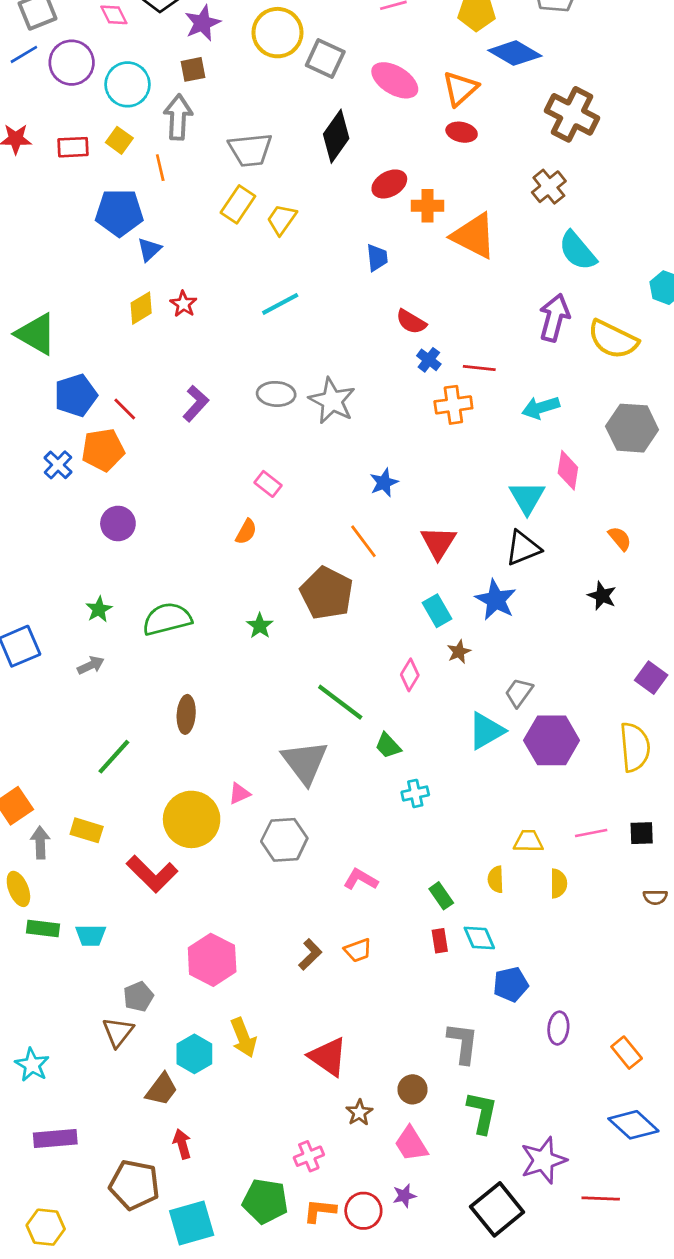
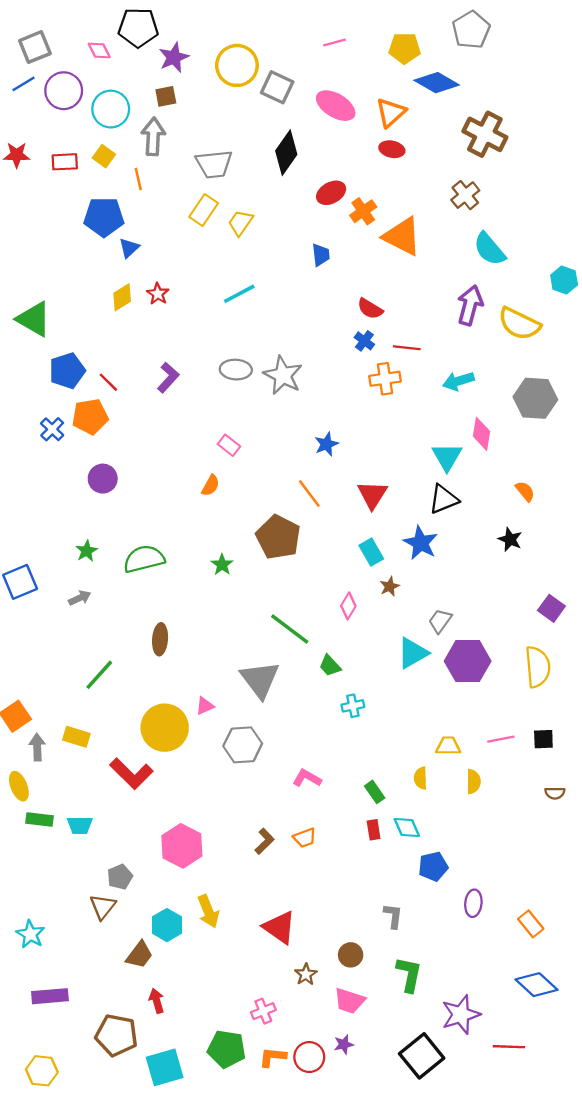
orange cross: (428, 206) -> (363, 211), turned -35
red semicircle: (411, 322) -> (370, 309), moved
gray L-shape: (463, 1043) -> (393, 916), size x0.7
pink trapezoid: (411, 1144) -> (349, 1001), turned -40

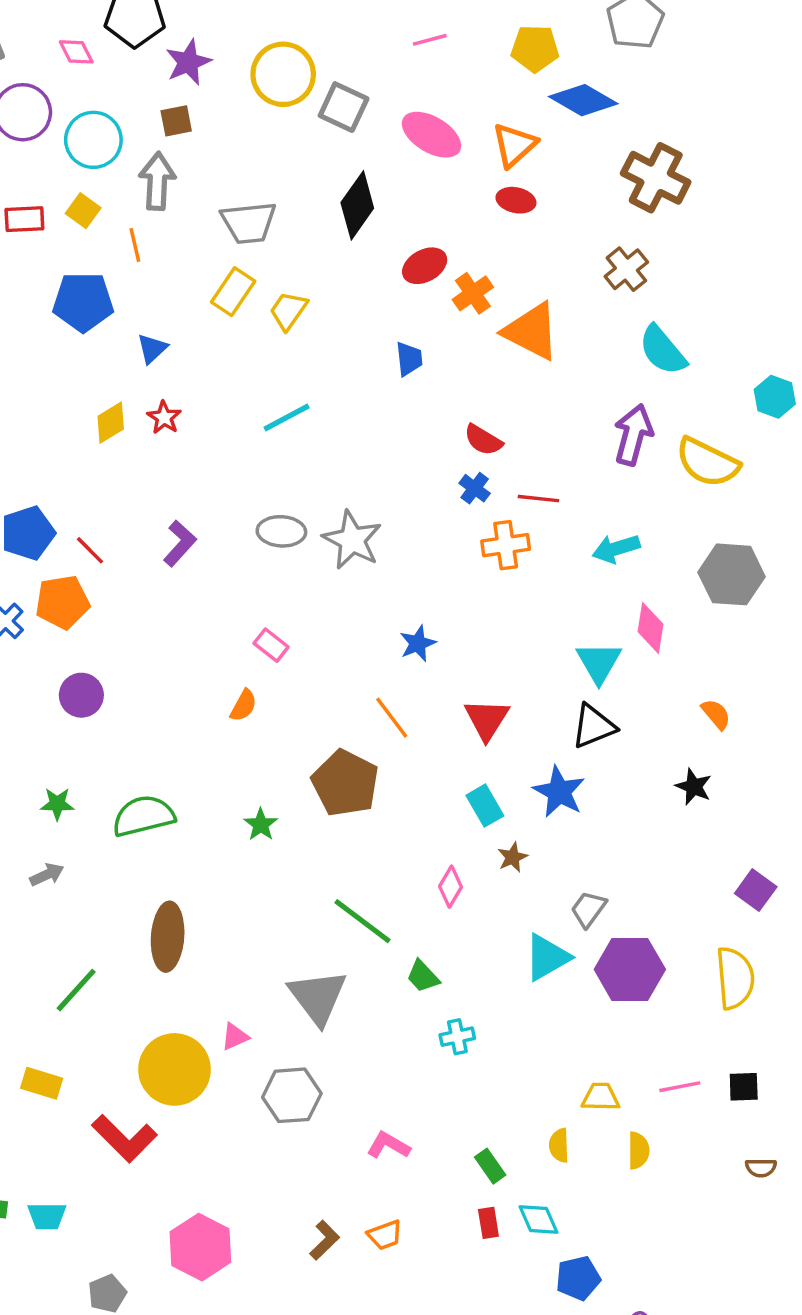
blue triangle: (129, 248) -> (152, 349), moved
green star: (87, 551) -> (57, 804), turned 30
brown ellipse: (160, 639) -> (168, 937), size x1.4

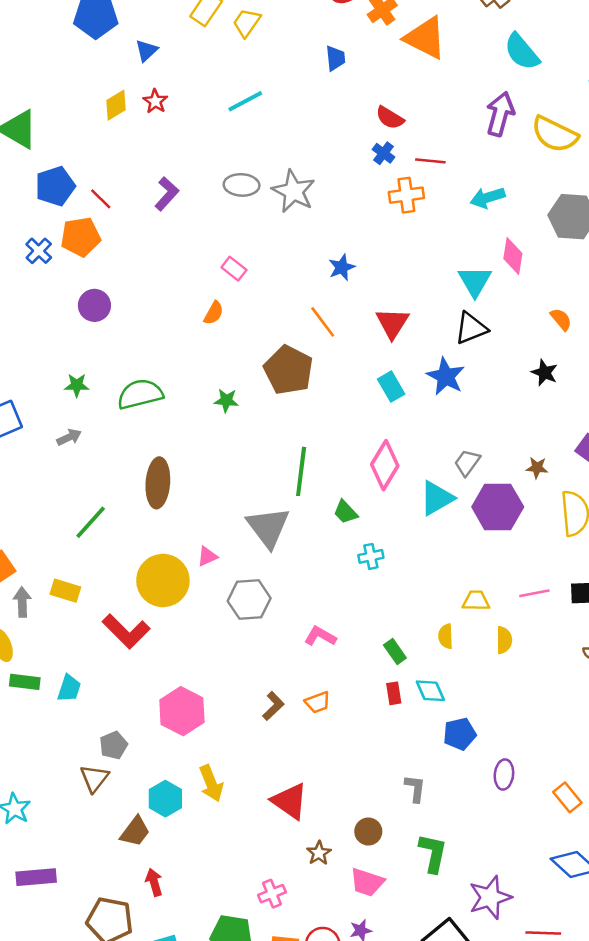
green star: (261, 825) -> (226, 400), turned -30
brown star: (513, 857) -> (537, 468), moved, turned 30
pink diamond: (450, 887) -> (385, 465), moved, size x1.6
green line: (362, 921) -> (301, 471), turned 60
cyan trapezoid: (47, 1216) -> (69, 688), turned -72

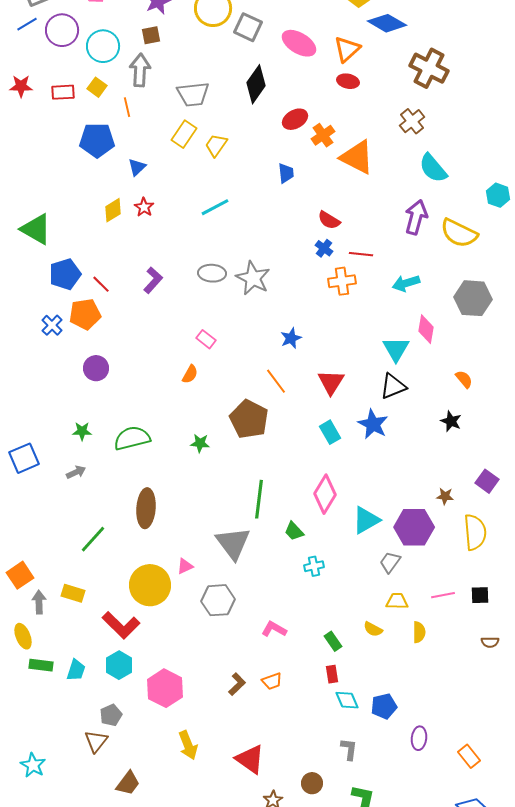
gray trapezoid: (467, 463) -> (390, 562), moved
yellow semicircle: (446, 636) -> (373, 629), turned -60
cyan diamond: (430, 691) -> (347, 700), moved
cyan hexagon: (165, 799) -> (119, 665), moved

